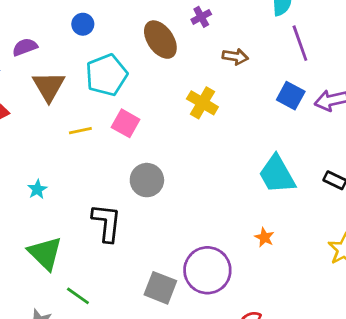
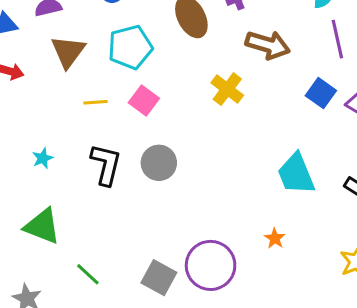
brown arrow: (235, 57) -> (268, 45), size x1.6
black L-shape: (107, 223) -> (106, 164), moved
green triangle: (45, 253) -> (42, 226), turned -30
green line: (78, 296) -> (88, 274), moved

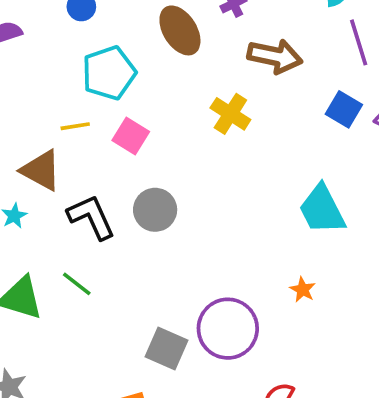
brown triangle: (68, 52) -> (41, 170), moved, turned -33
yellow line: (95, 102) -> (75, 126), moved
black L-shape: (106, 164) -> (91, 217), turned -33
green line: (88, 274) -> (77, 284), moved

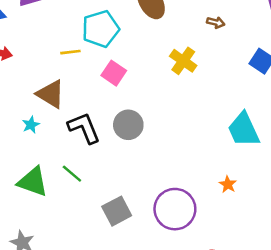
brown arrow: (275, 56) -> (216, 22), size x0.5
yellow line: (75, 126) -> (70, 52), moved
gray square: (167, 349) -> (117, 211), moved, turned 36

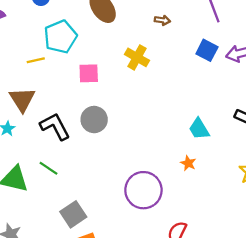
pink square: (114, 73) -> (89, 73), moved, turned -30
brown triangle: (51, 94) -> (22, 99), turned 32
cyan trapezoid: (244, 130) -> (199, 129), moved, size x0.7
gray square: (117, 211) -> (73, 214), moved

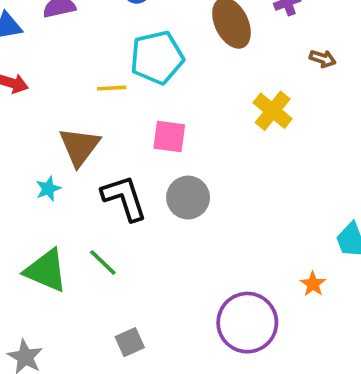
pink square: (89, 73) -> (169, 136), moved
orange star: (188, 163) -> (313, 284), moved
gray square: (73, 214) -> (130, 342), size x0.7

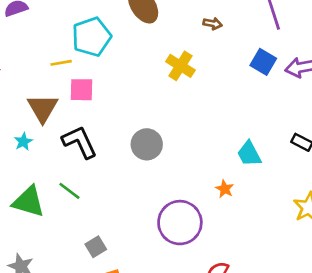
pink square: (169, 136) -> (82, 90), moved
gray circle: (188, 198) -> (147, 144), moved

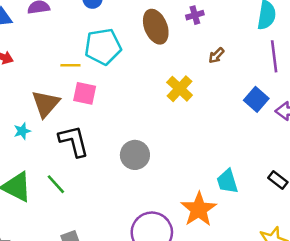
brown arrow: (213, 24) -> (216, 55), turned 112
orange star: (225, 189) -> (199, 209), size x2.0

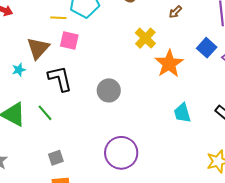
orange star: (199, 209) -> (169, 64), moved

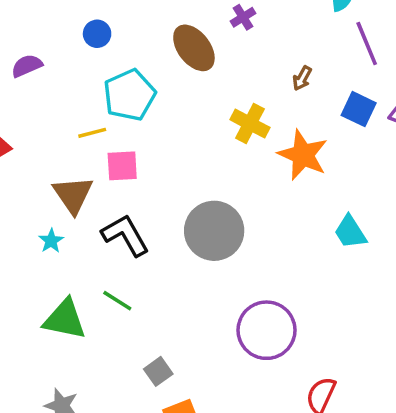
brown arrow: (175, 12) -> (302, 78), moved
gray circle: (109, 90) -> (214, 231), size x1.4

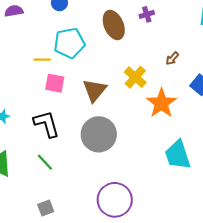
brown triangle: (73, 195) -> (95, 90), moved
cyan trapezoid: (350, 232) -> (178, 155), size x1.4
green line: (117, 301) -> (45, 162), moved

